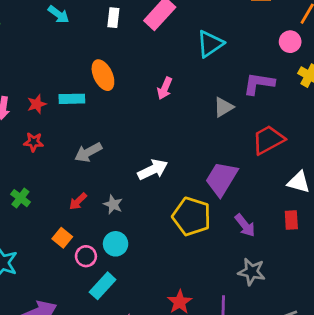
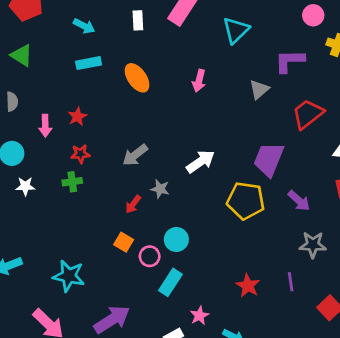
cyan rectangle: (72, 99) -> (89, 63), moved
green cross: (20, 198) -> (72, 182), moved, turned -36
gray star: (113, 204) -> (160, 189), moved

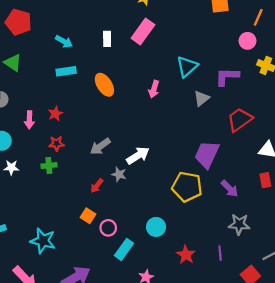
cyan triangle: (236, 30) -> (187, 67), moved
white arrow: (201, 162) -> (138, 156), moved
cyan circle: (176, 239) -> (156, 227), moved

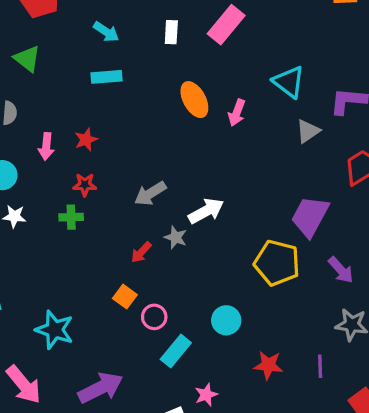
cyan triangle: (187, 67) -> (289, 82), turned -45
orange ellipse: (104, 85) -> (194, 100), moved
red star: (186, 255) -> (268, 365), turned -30

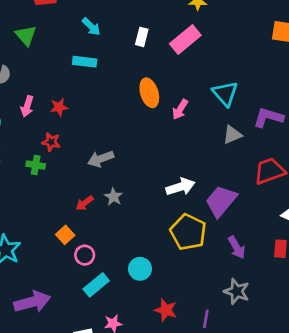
white arrow: (206, 211) -> (180, 187), moved

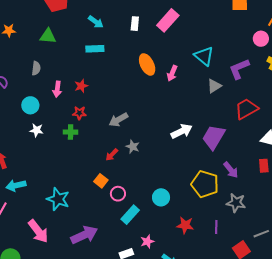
green triangle: (26, 35) -> (48, 36), turned -36
purple L-shape: (268, 117) -> (239, 69), turned -30
yellow pentagon: (188, 232) -> (205, 184), moved

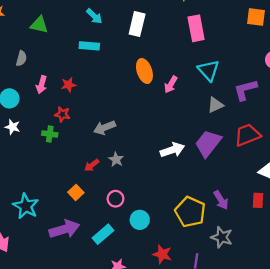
pink rectangle: (168, 20) -> (196, 28), moved, turned -60
white rectangle: (135, 24) -> (137, 24), size x1.5
purple trapezoid: (214, 137) -> (208, 143), moved
pink circle: (118, 194) -> (115, 199), moved
purple arrow: (84, 235) -> (64, 229), moved

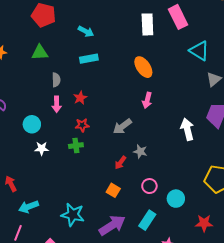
white rectangle: (137, 24) -> (147, 24), moved
gray semicircle: (21, 58) -> (56, 80), moved
pink arrow: (171, 85) -> (147, 100), moved
white arrow: (172, 150) -> (187, 129), turned -70

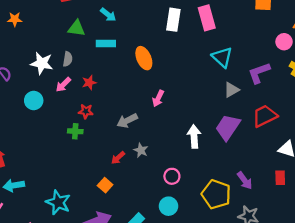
green triangle: (40, 52) -> (76, 28), moved
orange ellipse: (143, 67) -> (144, 58), moved
pink arrow: (57, 104) -> (63, 85), turned 35
white star: (42, 148) -> (42, 63), moved, size x1.5
pink circle: (149, 186) -> (172, 176), moved

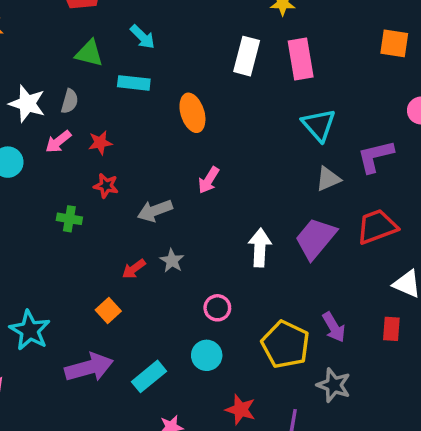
red star: (86, 111) -> (106, 186), moved

